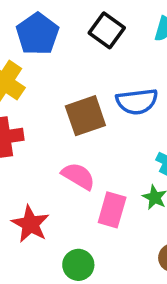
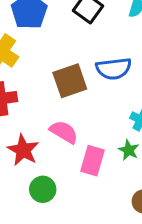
red star: (30, 224) -> (23, 150), moved
green circle: (78, 265) -> (43, 189), moved

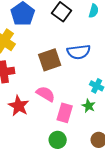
green circle: (43, 189) -> (58, 140), moved

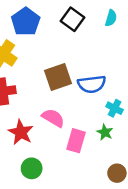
blue semicircle: (79, 52) -> (92, 84), moved
green circle: (58, 140) -> (32, 168), moved

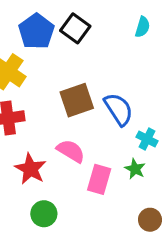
black square: (72, 19) -> (75, 28), moved
blue semicircle: (92, 84) -> (119, 109), turned -116

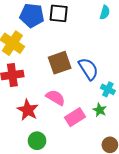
black square: (75, 28) -> (59, 13), turned -30
blue pentagon: (36, 31) -> (32, 15), turned -30
pink rectangle: (99, 179) -> (75, 117), turned 42

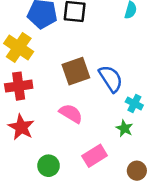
red star: (28, 110) -> (21, 127), moved
pink rectangle: (75, 117) -> (95, 156), moved

